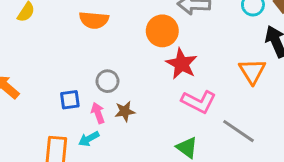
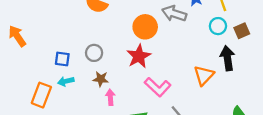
red star: (182, 64) -> (139, 56), moved
pink arrow: (98, 113) -> (110, 97), moved
cyan arrow: (89, 139) -> (66, 81), moved

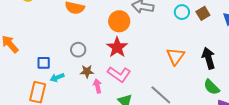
black arrow: (227, 58) -> (209, 58), moved
blue square: (62, 59) -> (44, 63), moved
pink L-shape: (158, 87) -> (119, 74), moved

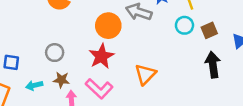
orange triangle: (175, 56) -> (145, 74), moved
black arrow: (209, 58) -> (213, 65), moved
cyan arrow: (57, 77) -> (34, 85), moved

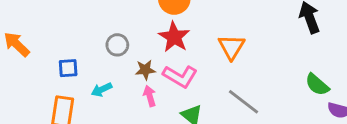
brown star: (61, 80) -> (145, 70), moved

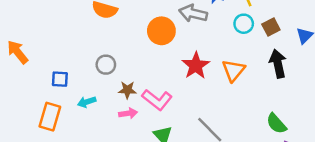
red star: (174, 37) -> (196, 66), moved
orange triangle: (231, 47) -> (233, 70), moved
pink arrow: (150, 96) -> (128, 113), turned 90

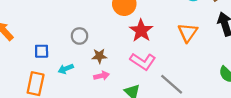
red star: (196, 66) -> (141, 31), moved
pink L-shape: (157, 100) -> (143, 61), moved

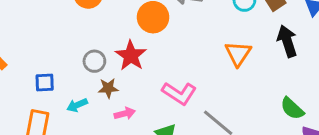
red star: (141, 31) -> (131, 56), moved
brown star: (99, 56) -> (108, 88), moved

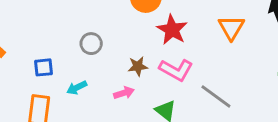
red star: (131, 56) -> (172, 30), moved
brown star: (108, 88) -> (138, 66), moved

